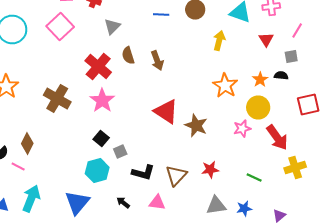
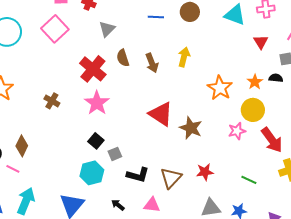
yellow arrow: (219, 40) -> (184, 57), moved
brown cross: (57, 98) -> (52, 101), size x0.6

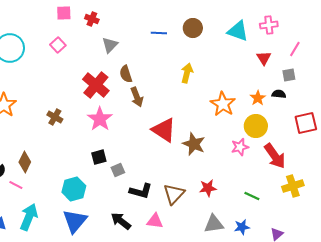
pink square: (55, 29) -> (58, 45), size x0.6
brown arrow: (152, 63) -> (137, 97), moved
black square: (96, 141) -> (99, 157), turned 35
cyan hexagon: (92, 173) -> (74, 189), moved
black arrow: (118, 205) -> (121, 221), size x1.5

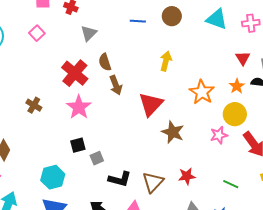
pink cross: (269, 25) -> (251, 23), moved
red triangle: (264, 58) -> (243, 58), moved
red triangle: (164, 130) -> (151, 104), moved, turned 40

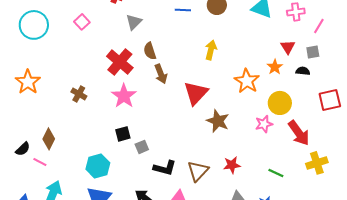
orange star: (237, 86) -> (275, 67), moved

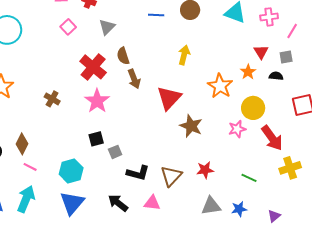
pink square: (82, 22) -> (68, 27), moved
pink line: (40, 162) -> (30, 167), moved

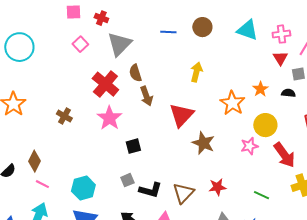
gray triangle: (107, 27) -> (119, 44), size x1.5
red triangle: (261, 52) -> (280, 58), moved
black square: (96, 139) -> (133, 146), moved
gray square: (115, 152) -> (127, 180), moved

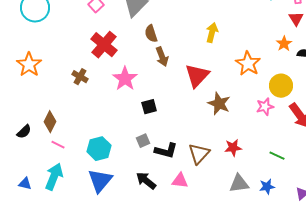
red cross: (105, 84) -> (104, 45), moved
orange star: (260, 89) -> (284, 44), moved

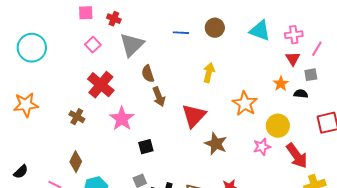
orange star: (29, 65) -> (26, 105), turned 30
brown diamond: (50, 122) -> (76, 162), moved

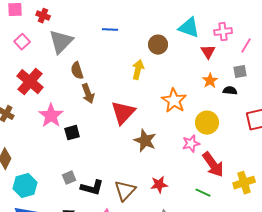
brown circle: (215, 28) -> (158, 45), moved
red triangle: (293, 59) -> (208, 52), moved
black square: (146, 147) -> (72, 133), moved
red arrow: (297, 156) -> (213, 165), moved

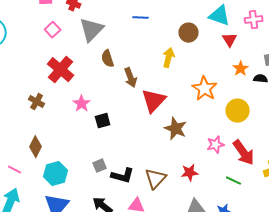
red triangle: (208, 52) -> (230, 40), moved
brown arrow: (88, 94) -> (131, 78), moved
pink star: (51, 116) -> (82, 104), size x0.7
pink star: (191, 144) -> (216, 145), moved

